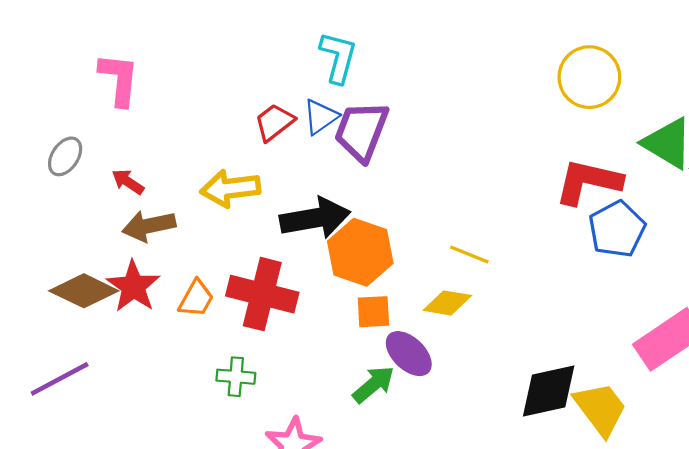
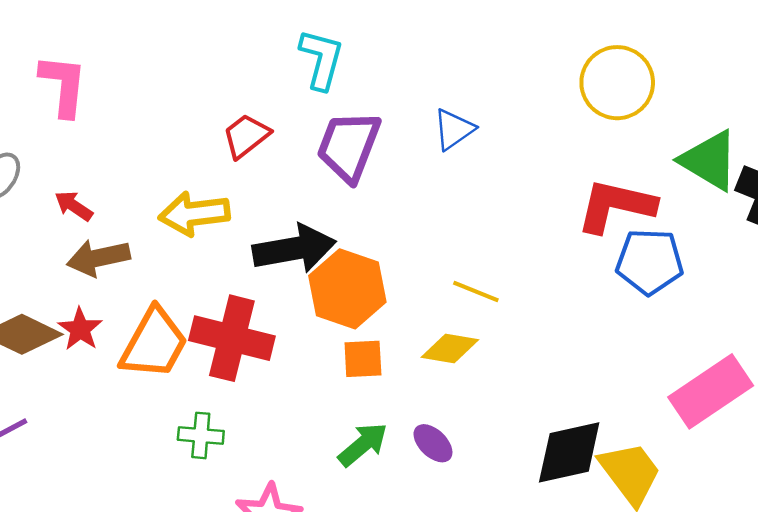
blue triangle: (321, 117) -> (454, 129), moved
blue pentagon: (617, 229) -> (650, 262), turned 30
red star: (133, 286) -> (80, 329), size x0.7
orange trapezoid: (196, 299) -> (154, 343), size x1.6
purple ellipse: (409, 354) -> (433, 443), moved, size x0.7

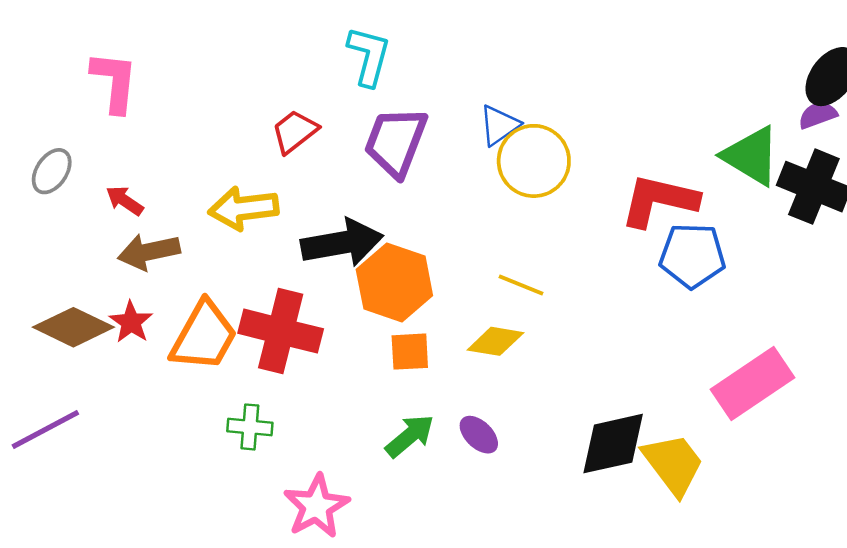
yellow circle: (617, 83) -> (534, 161), moved

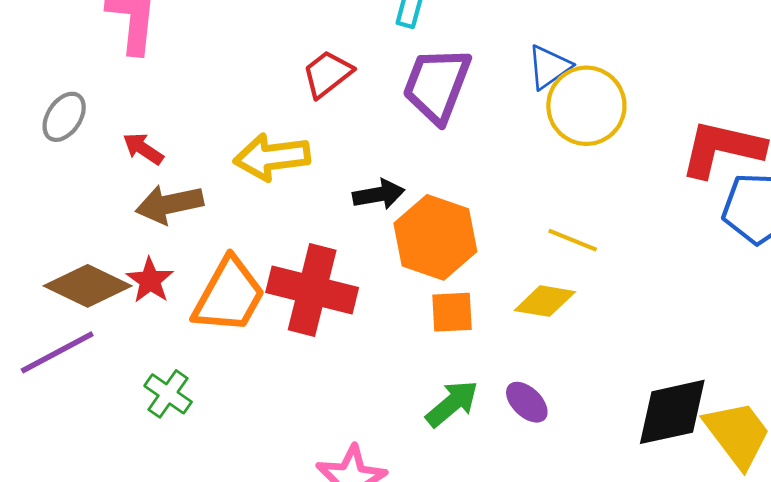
black arrow: (342, 243) -> (379, 194), size x0.6
green cross: (250, 427) -> (168, 394), moved, turned 30
purple line: (45, 430) -> (57, 352), moved

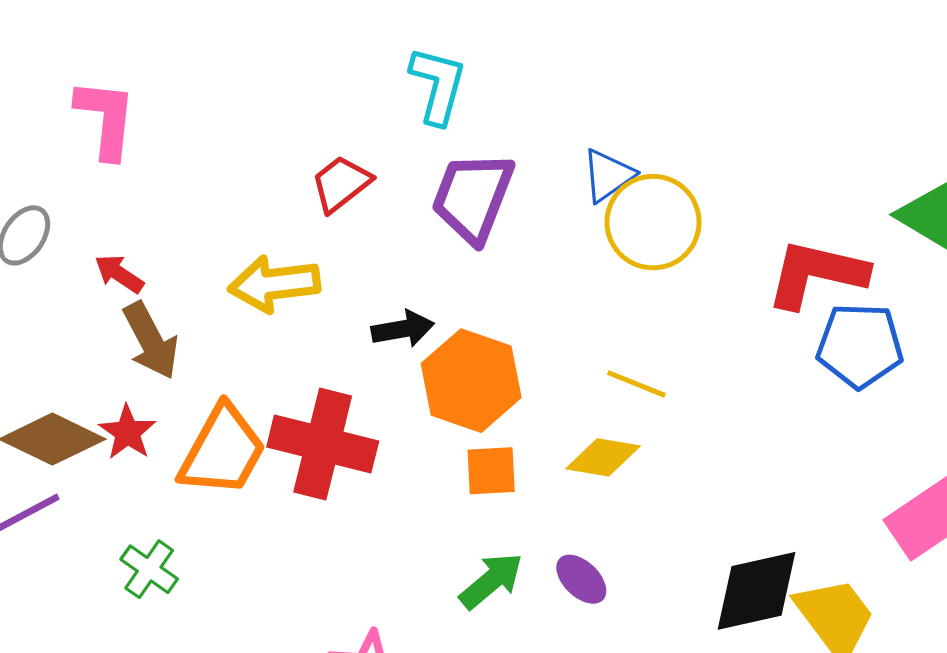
brown arrow: (169, 204) -> (151, 341), turned -106

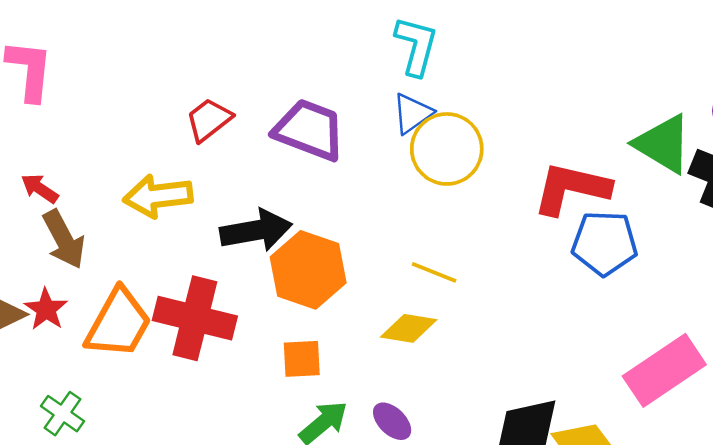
cyan L-shape: (438, 85) -> (416, 46), moved
purple trapezoid: (473, 197) -> (309, 130), turned 90
black arrow: (403, 329) -> (256, 230), size x1.5
orange square: (491, 471) -> (302, 359), moved

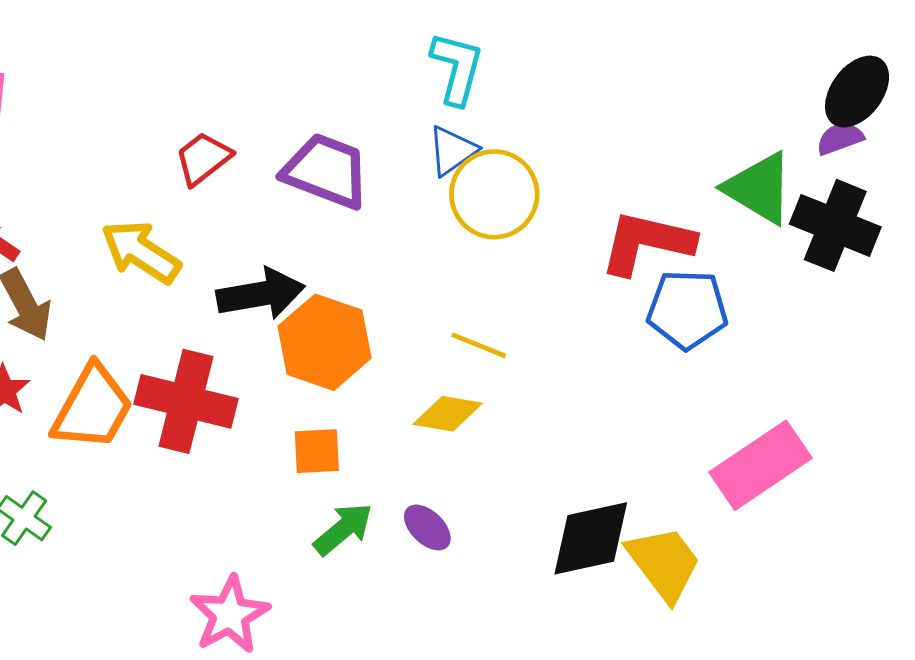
yellow arrow: (158, 196) -> (141, 252), turned 40

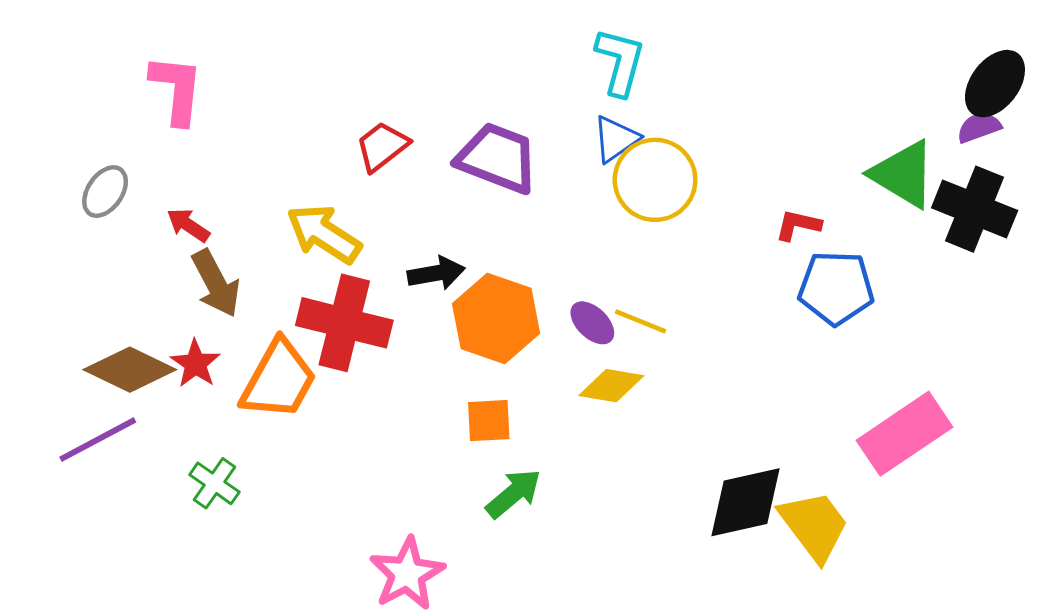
red L-shape: (647, 243) -> (798, 225), size x0.5
black arrow: (261, 294) -> (436, 273), size x0.7
red cross: (186, 401) -> (344, 323), moved
purple ellipse: (427, 527) -> (592, 323), moved

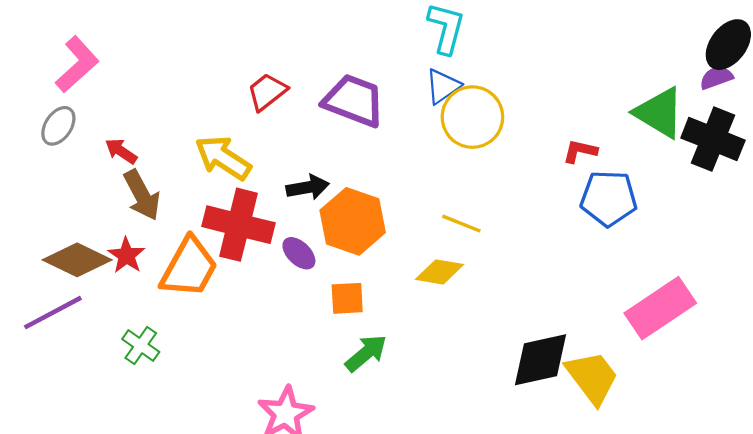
pink L-shape: (177, 89) -> (77, 64), moved, turned 42
purple ellipse: (592, 323) -> (299, 253), moved

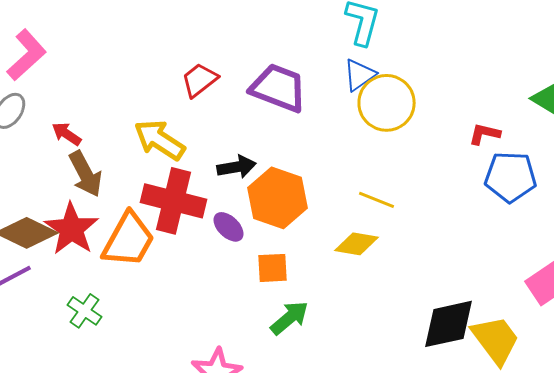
red star: (126, 255) -> (72, 229), size x1.6

